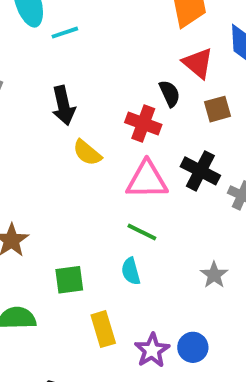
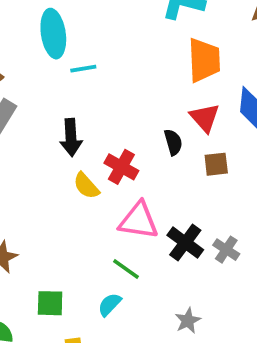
red cross: (143, 124) -> (121, 167), moved
black cross: (200, 171) -> (185, 243), moved
cyan semicircle: (131, 271) -> (110, 305), turned 50

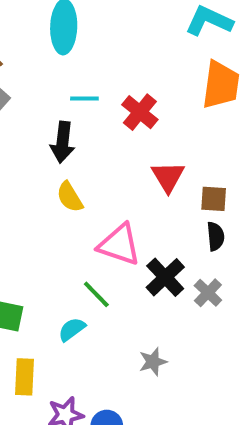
cyan line: (83, 69) -> (84, 99), moved
red triangle: (205, 118) -> (168, 177), moved
black semicircle: (173, 142) -> (216, 236), moved
red cross: (121, 167) -> (140, 112), moved

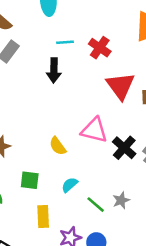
red triangle: (168, 177) -> (120, 86), size x1.4
yellow semicircle: (70, 197) -> (58, 146), moved
green line: (96, 294) -> (96, 205), moved

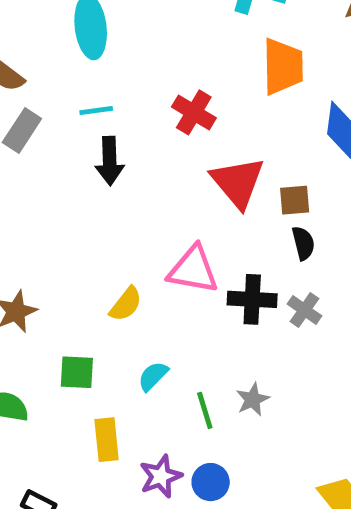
cyan line: (65, 42) -> (96, 111), moved
yellow semicircle: (58, 146) -> (126, 304), turned -102
black cross: (124, 148) -> (252, 299), turned -35
green line: (96, 205) -> (205, 410), turned 36

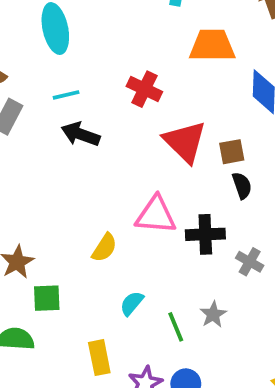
orange trapezoid: (283, 66) -> (212, 46), turned -84
black arrow: (110, 161) -> (81, 134), turned 117
gray cross: (304, 310) -> (250, 262), moved
green square: (77, 372) -> (47, 298), moved

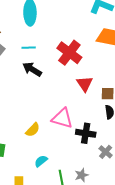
red cross: (144, 89) -> (69, 53), size x1.4
red triangle: (185, 142) -> (85, 84), size x0.7

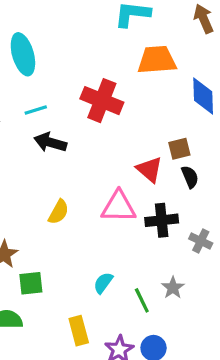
red triangle: (85, 84) -> (149, 169), moved
yellow semicircle: (33, 130) -> (59, 212), moved

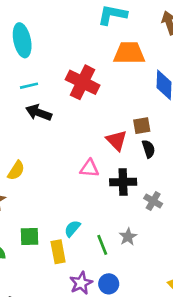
pink triangle: (119, 207) -> (89, 168), size x0.7
yellow semicircle: (59, 212) -> (16, 171), moved
green square: (31, 283) -> (30, 237), moved
yellow rectangle: (79, 331) -> (58, 252), moved

